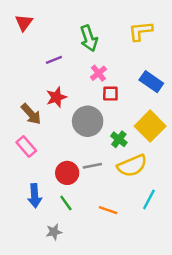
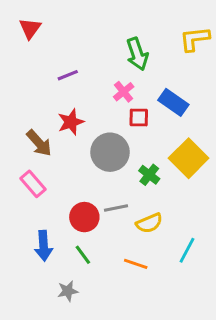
yellow L-shape: (141, 31) -> (195, 39), moved
green arrow: (89, 38) -> (137, 54), moved
blue rectangle: (151, 82) -> (173, 102), moved
yellow semicircle: (132, 166) -> (149, 223), moved, size x0.7

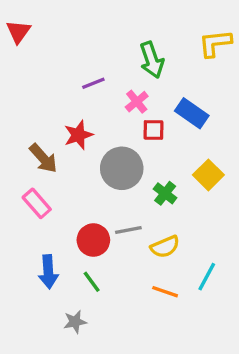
red triangle: (30, 28) -> (18, 32), moved
purple line: (68, 75) -> (93, 83), moved
yellow square: (189, 158) -> (208, 175), size x0.7
orange line: (136, 264) -> (165, 292), moved

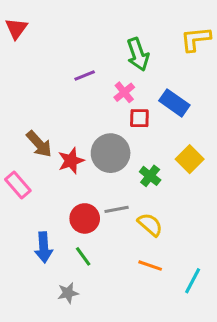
red star: (78, 135) -> (71, 161), moved
pink rectangle: (37, 203) -> (18, 185), moved
yellow semicircle: (165, 247) -> (150, 225), turned -116
cyan line: (207, 277) -> (193, 281), moved

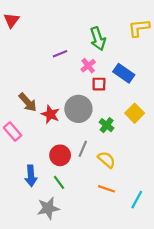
red star: (71, 161) -> (50, 114), turned -30
gray line: (117, 209) -> (83, 149), turned -56
gray star: (68, 293) -> (48, 208), size x1.5

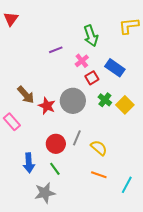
red square: (99, 84) -> (92, 78), turned -32
green cross: (107, 125) -> (105, 100), moved

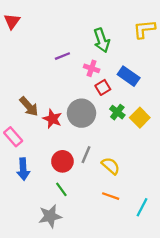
pink cross: (82, 61) -> (92, 68), turned -32
blue arrow: (29, 163) -> (23, 169), moved

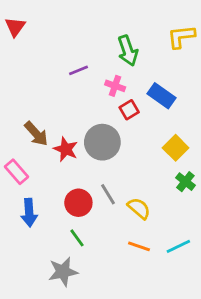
green cross: (117, 112) -> (185, 182), moved
gray line: (86, 155) -> (108, 194), turned -54
cyan line: (142, 207) -> (178, 246), moved, turned 36

